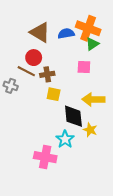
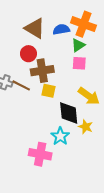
green triangle: (92, 44) -> (78, 45), moved
brown line: (26, 71) -> (21, 85), moved
brown cross: (47, 74) -> (42, 71), size x1.5
yellow arrow: (93, 99) -> (89, 96), turned -145

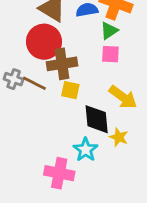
red circle: (28, 54) -> (44, 42), size x1.6

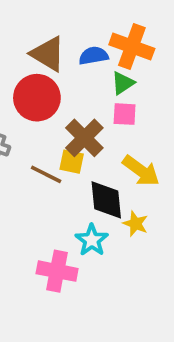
brown cross: (62, 64) -> (84, 138), moved, turned -36
brown line: (34, 83) -> (46, 174), moved

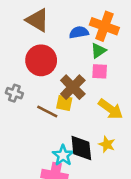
brown triangle: (48, 54) -> (37, 20), moved
black diamond: (106, 200) -> (81, 148), moved
cyan star: (92, 240) -> (63, 155), moved

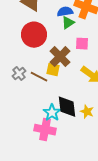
green triangle: (98, 51) -> (68, 23), moved
gray cross: (14, 93) -> (19, 74), moved, turned 32
yellow star: (107, 144) -> (87, 112), moved

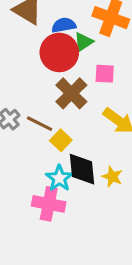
blue semicircle: (65, 12) -> (64, 25), moved
red circle: (34, 35) -> (59, 52), moved
yellow square: (53, 70) -> (61, 140), moved, turned 32

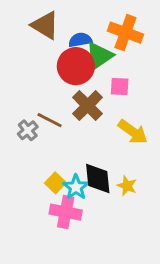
green triangle: (84, 42) -> (99, 56), size x1.5
brown line: (40, 124) -> (50, 120), moved
yellow square: (61, 140) -> (55, 183), moved

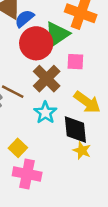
blue semicircle: (80, 40) -> (24, 18), moved, turned -30
black diamond: (98, 178) -> (75, 130), moved
cyan star: (76, 187) -> (45, 113), moved

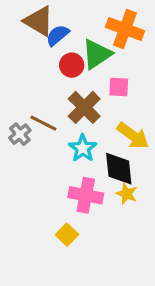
red circle: (36, 43) -> (72, 65), size x0.6
yellow square: (18, 148) -> (67, 235), moved
pink cross: (27, 174) -> (86, 195), moved

